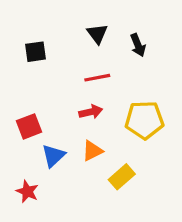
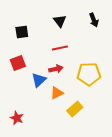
black arrow: (138, 45) -> (94, 20), moved
red square: (29, 126) -> (18, 63), moved
blue triangle: (53, 156) -> (39, 80), moved

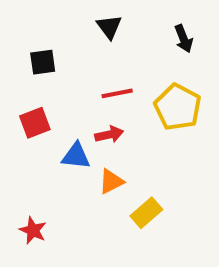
black triangle: (60, 21) -> (109, 27), moved
yellow pentagon: (89, 74) -> (178, 107), moved, turned 30
blue triangle: (39, 80) -> (76, 156), turned 49

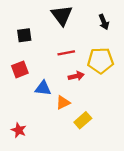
black triangle: (109, 27) -> (62, 15), size x1.5
yellow pentagon: (178, 107) -> (100, 61), turned -30
red arrow: (109, 134) -> (76, 76), moved

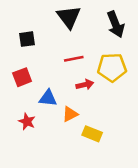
black arrow: (104, 22) -> (116, 24), size x1.5
yellow rectangle: (83, 120) -> (92, 134), turned 63
red star: (19, 130) -> (27, 122), moved

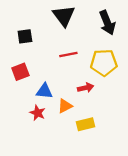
red arrow: (85, 85) -> (86, 88), moved
red star: (27, 122) -> (38, 113), moved
yellow rectangle: (92, 134) -> (86, 124), turned -36

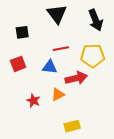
red arrow: (86, 88) -> (76, 78), size x1.5
blue triangle: (44, 91) -> (50, 67), moved
yellow rectangle: (86, 124) -> (72, 126), moved

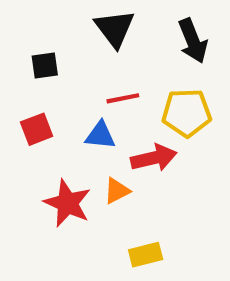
red star: (33, 101) -> (67, 203), size x1.6

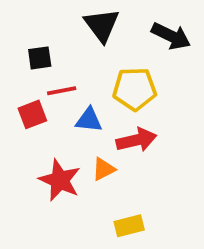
black arrow: (193, 41) -> (171, 36), turned -42
red line: (123, 98) -> (62, 91), moved
yellow pentagon: (187, 113) -> (135, 89), moved

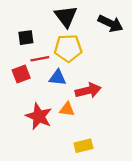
yellow pentagon: (135, 89) -> (68, 48), moved
orange triangle: (104, 169) -> (67, 109), turned 35

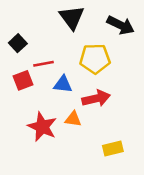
black square: (26, 38) -> (18, 43), moved, turned -35
yellow pentagon: (68, 48) -> (95, 59), moved
yellow rectangle: (83, 146) -> (113, 149), moved

